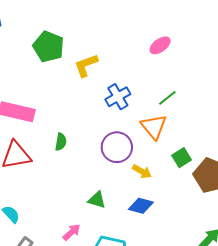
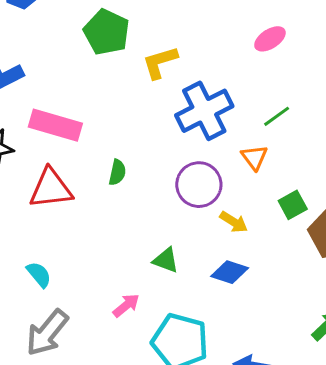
blue cross: (118, 97) -> (204, 111), size x1.5
orange triangle: (154, 127) -> (254, 157), size x0.7

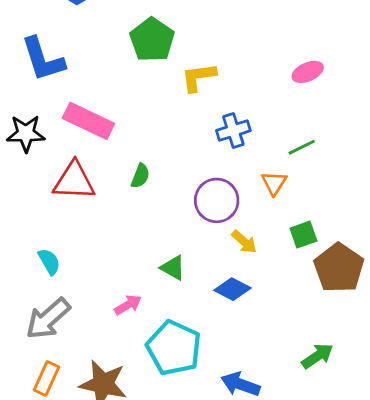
blue cross: (204, 111) -> (233, 131), size x0.6

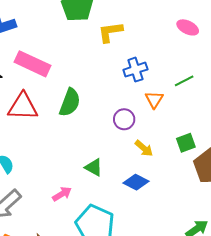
pink ellipse: (308, 72) -> (188, 27), turned 50
green semicircle: (140, 176) -> (70, 102), size x1.6
orange triangle: (274, 183) -> (154, 100), moved
purple circle: (217, 200) -> (124, 119), size x0.7

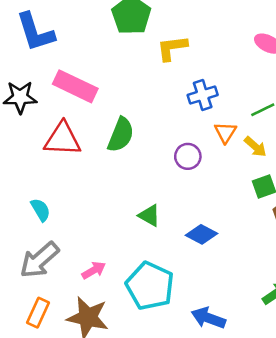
yellow arrow: (144, 148) -> (255, 147), moved
pink arrow: (62, 194) -> (94, 270), moved

